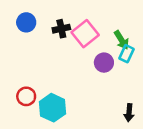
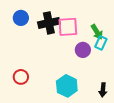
black cross: (61, 29) -> (49, 23), size x1.5
pink square: (85, 34) -> (68, 27), turned 35
cyan hexagon: (53, 108) -> (67, 86), moved

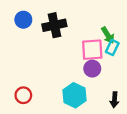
pink square: (68, 27) -> (92, 50), moved
purple circle: (83, 50) -> (92, 69), moved
red circle: (21, 77) -> (23, 95), moved

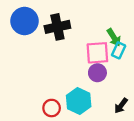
blue circle: (23, 20) -> (25, 21), size x1.5
red circle: (23, 95) -> (52, 108), moved
black arrow: (114, 100) -> (121, 106), turned 32

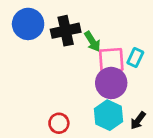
green arrow: (114, 37) -> (92, 41), moved
purple circle: (97, 73) -> (111, 83), size x1.5
cyan hexagon: (79, 101) -> (109, 115), moved

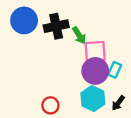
cyan rectangle: (135, 57) -> (115, 70), moved

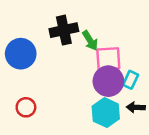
blue circle: (24, 20) -> (21, 54), moved
black arrow: (118, 103) -> (136, 107), moved, turned 56
red circle: (50, 105) -> (26, 107), moved

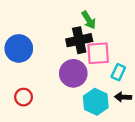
black cross: (64, 30) -> (79, 40), moved
green arrow: (90, 41) -> (89, 20), moved
purple circle: (108, 81) -> (73, 73), moved

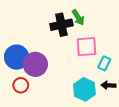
black cross: (79, 40) -> (61, 25), moved
blue circle: (19, 48) -> (17, 57), moved
purple circle: (73, 73) -> (35, 64), moved

